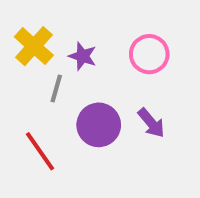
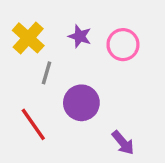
purple star: (83, 56) -> (80, 36), moved
purple arrow: (151, 123) -> (123, 143), moved

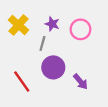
gray line: (47, 73) -> (42, 44), moved
purple arrow: (123, 143) -> (80, 82), moved

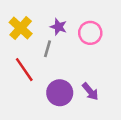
purple circle: (53, 67) -> (60, 93), moved
red line: (22, 82) -> (24, 70), moved

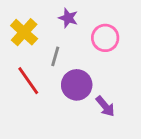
purple star: (58, 27) -> (68, 18), moved
purple circle: (60, 93) -> (77, 85), moved

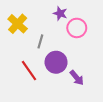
purple star: (68, 18) -> (60, 13), moved
red line: (28, 81) -> (29, 71), moved

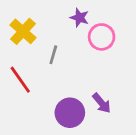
purple circle: (56, 62) -> (70, 113), moved
red line: (29, 71) -> (20, 80), moved

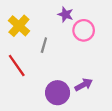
purple arrow: (102, 103) -> (84, 85), turned -78

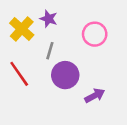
purple star: (65, 14) -> (49, 19), moved
purple circle: (58, 93) -> (65, 75), moved

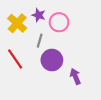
pink circle: (95, 34) -> (59, 22), moved
purple arrow: (95, 96) -> (75, 76), turned -84

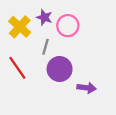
purple arrow: (75, 76) -> (87, 88), turned 119

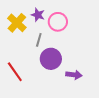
red line: (17, 68) -> (15, 72), moved

